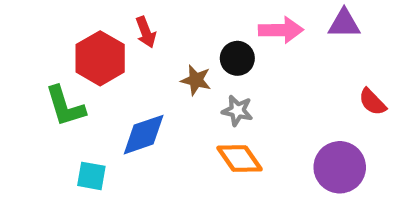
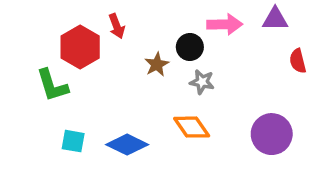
brown star: (196, 80) -> (157, 64), turned 30
red semicircle: (372, 102) -> (298, 61), moved, turned 30
gray star: (237, 111) -> (202, 82), moved
blue diamond: (144, 135) -> (127, 145), moved, turned 45

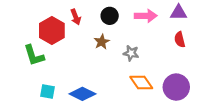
black circle: (190, 47) -> (110, 16), moved
red semicircle: (298, 61) -> (180, 40), moved
orange diamond: (192, 127) -> (141, 82), moved

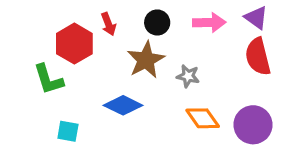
purple triangle: (179, 12) -> (256, 18), turned 36
red semicircle: (180, 40) -> (258, 57), size x1.6
brown star: (102, 42) -> (146, 60), size x1.6
blue diamond: (82, 94) -> (123, 105), moved

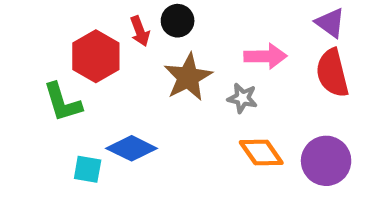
black circle: (157, 22) -> (178, 21), moved
pink arrow: (209, 22) -> (265, 56), moved
blue diamond: (123, 105) -> (132, 148), moved

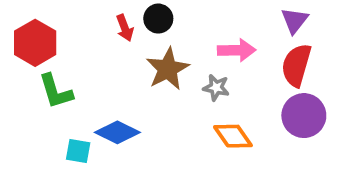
purple triangle: (330, 23) -> (295, 20), turned 32
red hexagon: (96, 56) -> (35, 43), moved
red semicircle: (332, 73) -> (296, 65), turned 30
purple circle: (326, 161) -> (304, 116), moved

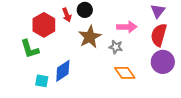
red hexagon: (35, 43) -> (44, 25), moved
blue diamond: (117, 132) -> (63, 71), turned -60

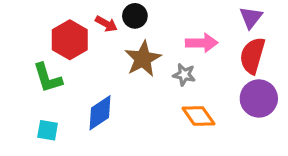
red arrow: (67, 15) -> (106, 24), turned -40
cyan square: (42, 81) -> (48, 130), moved

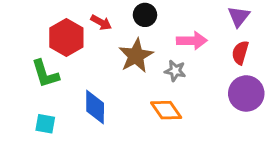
black circle: (135, 16) -> (145, 15), moved
red semicircle: (252, 56) -> (240, 53), size x0.7
blue diamond: (100, 113) -> (95, 107), turned -56
orange diamond: (198, 116) -> (166, 110), moved

